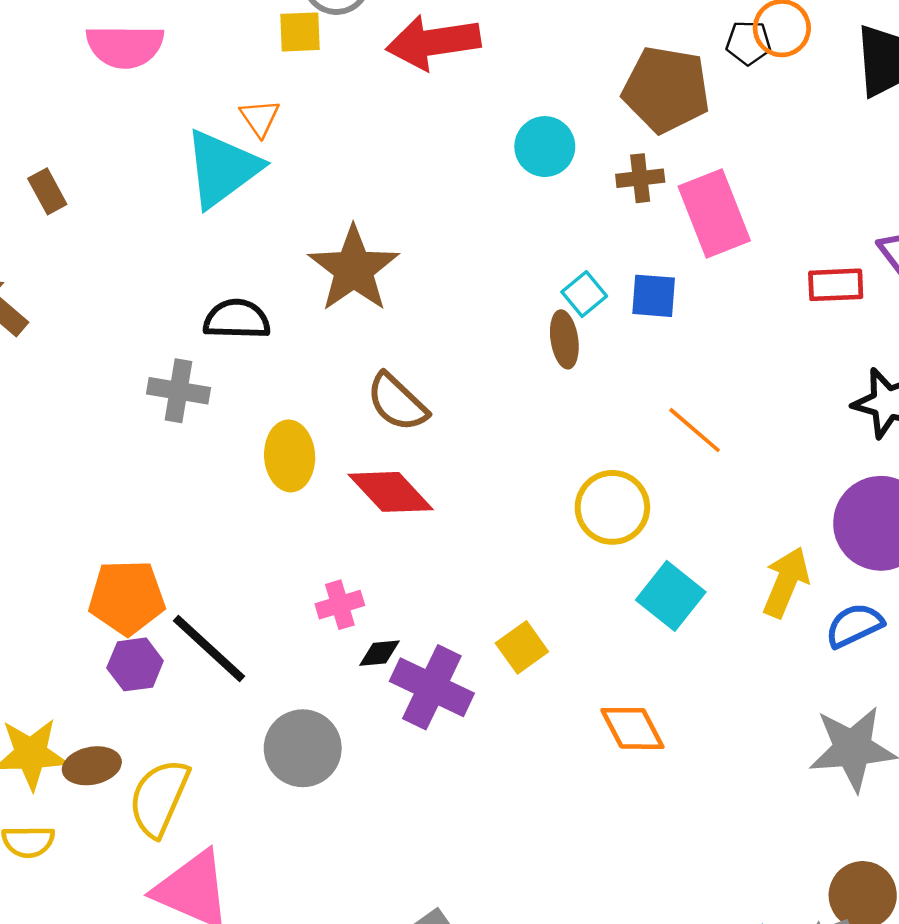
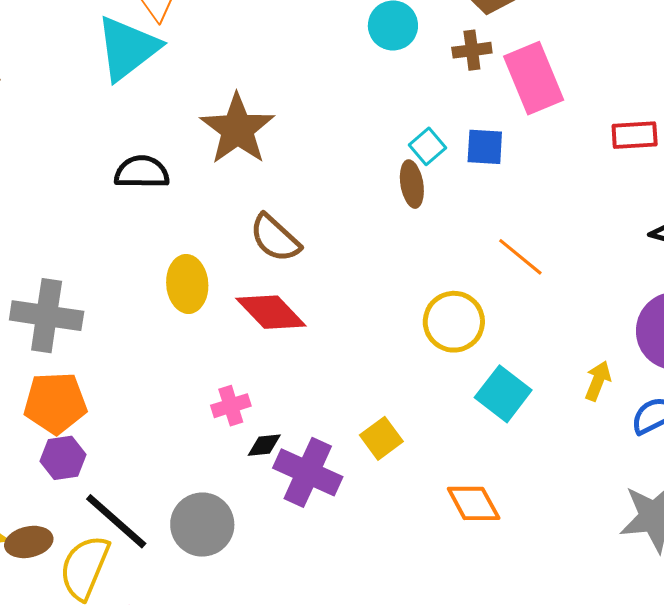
gray cross: (179, 391) -> (47, 316), moved, size x1.4
yellow arrow: (786, 582) -> (598, 381), size x0.7
black line: (209, 648) -> (116, 521), moved

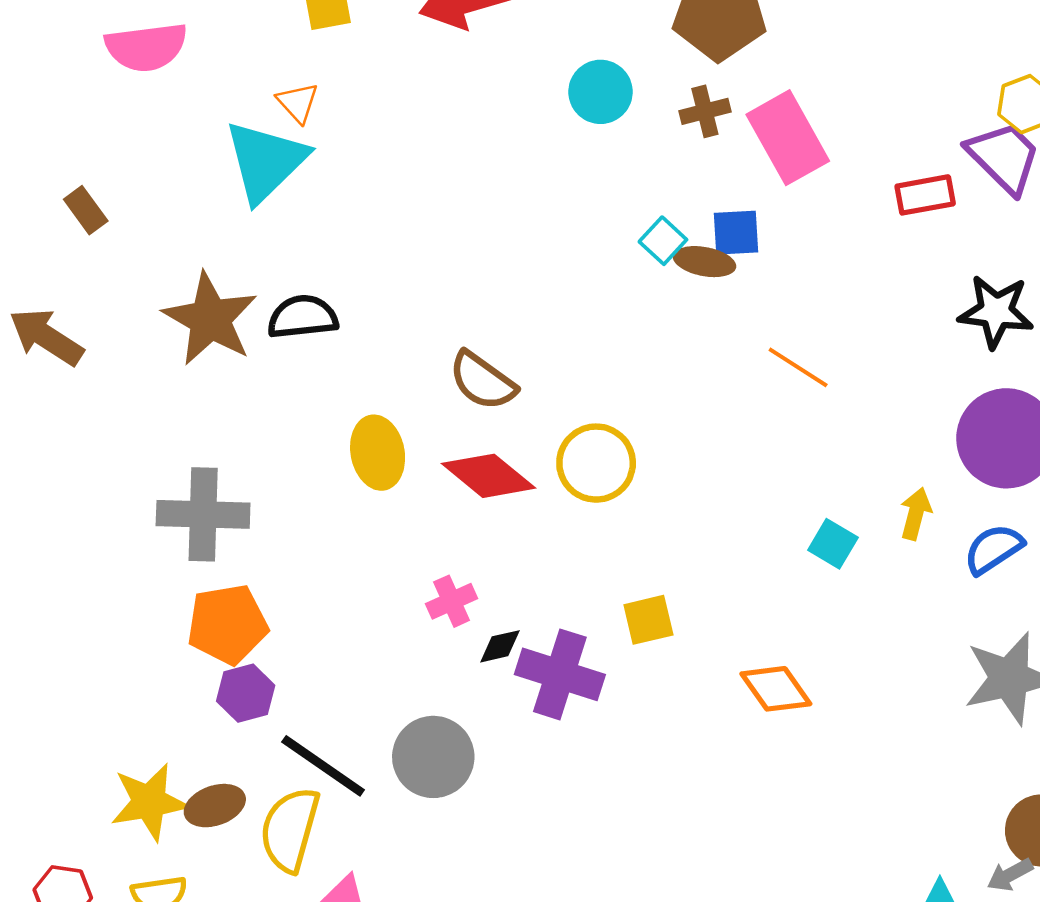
brown star: (237, 129) -> (210, 319), moved
brown ellipse: (412, 184) -> (705, 262), moved, turned -63
yellow circle: (454, 322) -> (596, 463), moved
cyan square: (503, 394) -> (833, 544), moved, size x0.7
yellow square: (381, 438) -> (648, 620), turned 30

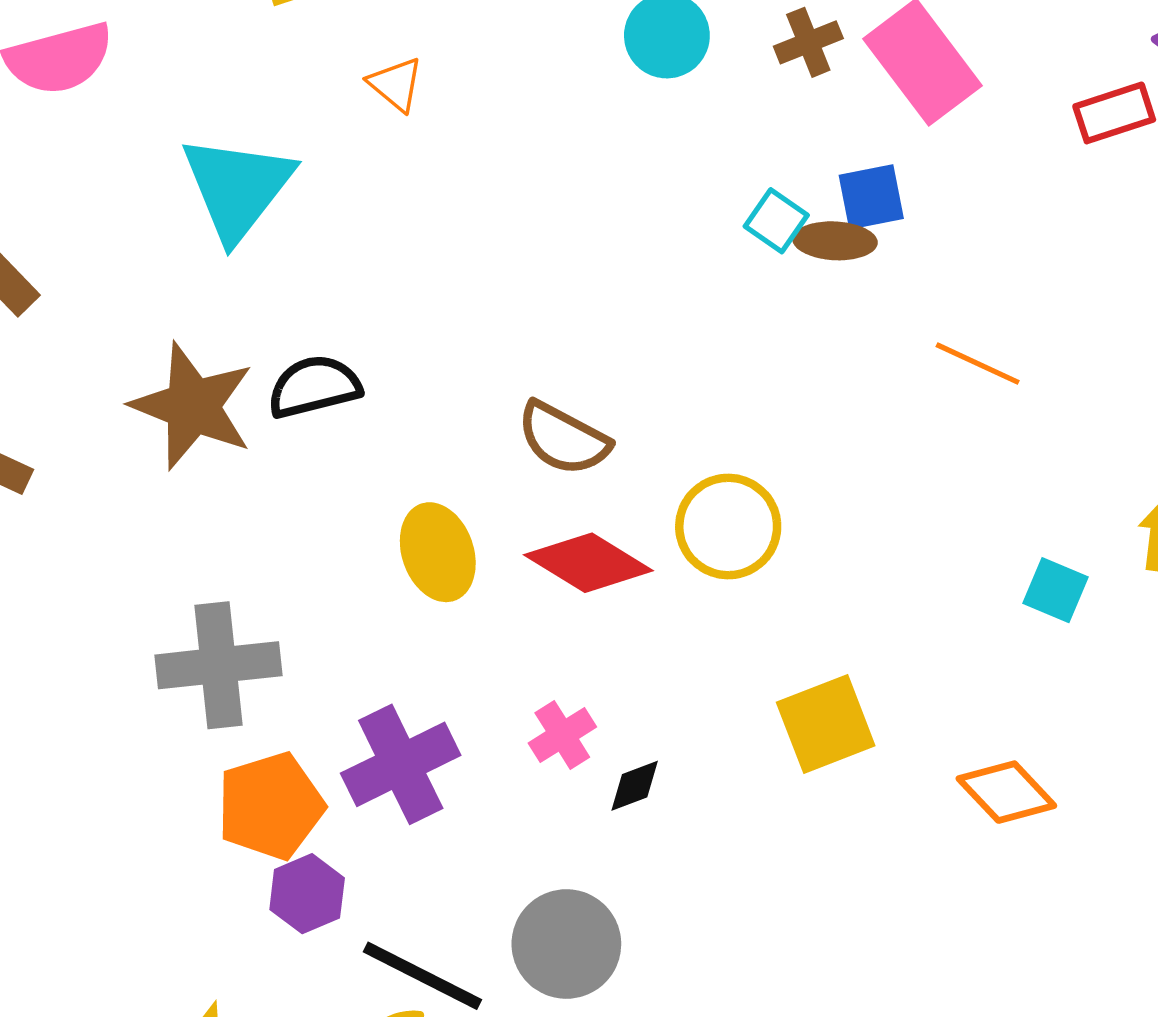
orange triangle: (298, 103) -> (396, 84), moved
yellow square: (648, 620) -> (826, 724), size x1.4
purple cross: (560, 674) -> (401, 764), moved, turned -36

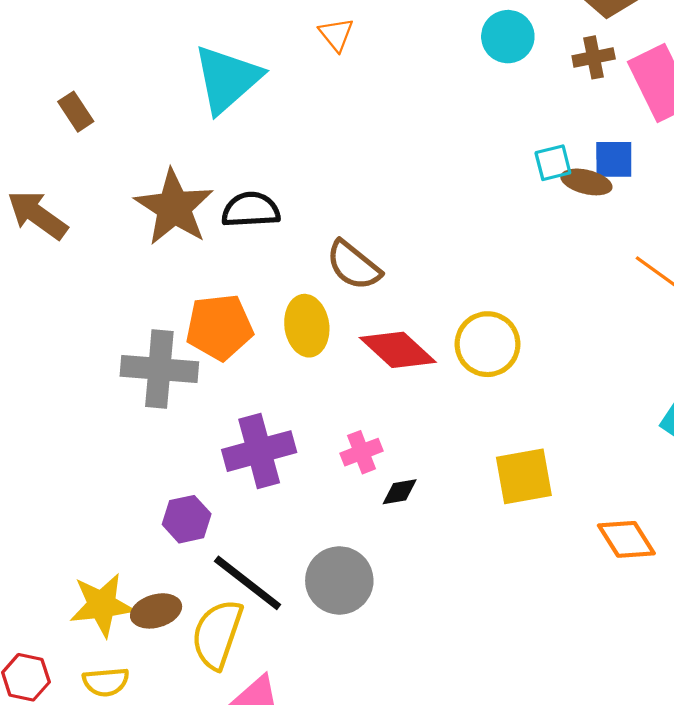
cyan square: (776, 221) -> (553, 163), turned 30
brown semicircle: (563, 439) -> (353, 265), moved
orange pentagon: (270, 806) -> (219, 327), moved

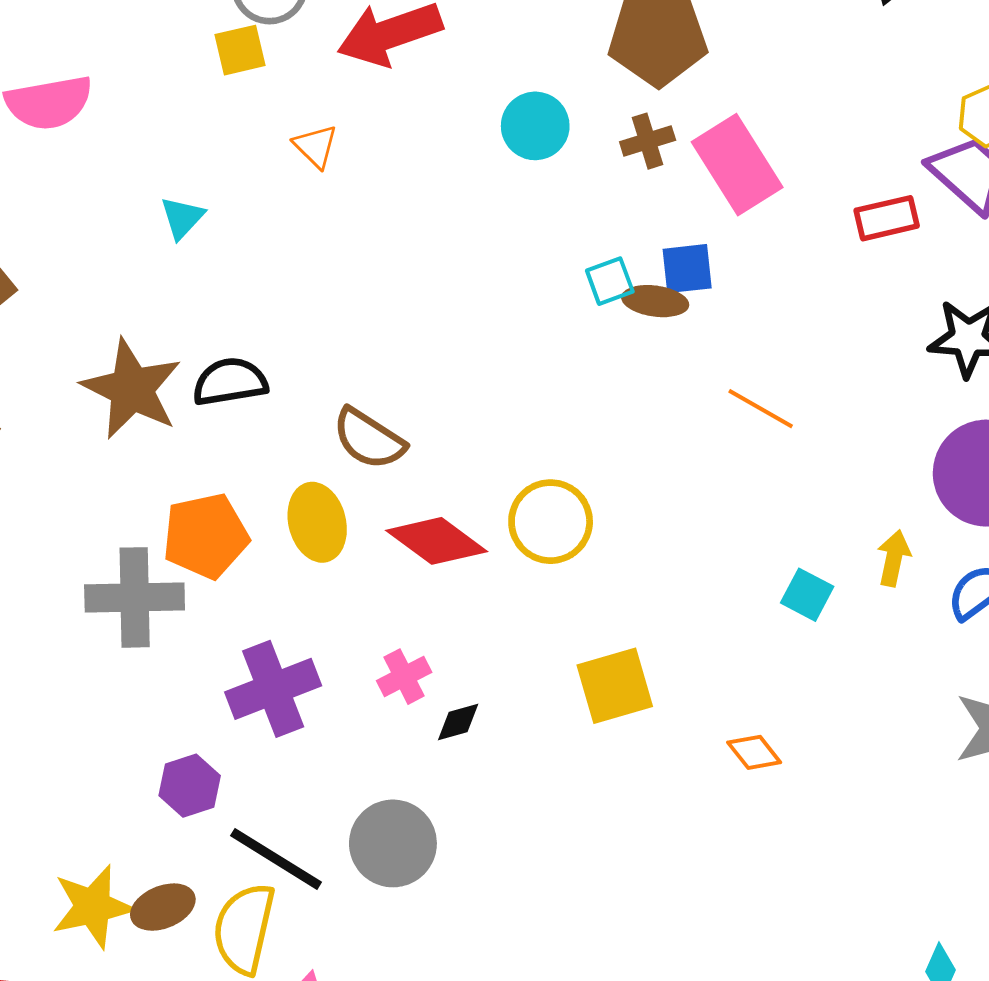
cyan triangle: (227, 79) -> (182, 218), size x0.5
orange diamond: (626, 539) -> (754, 752), size x0.7

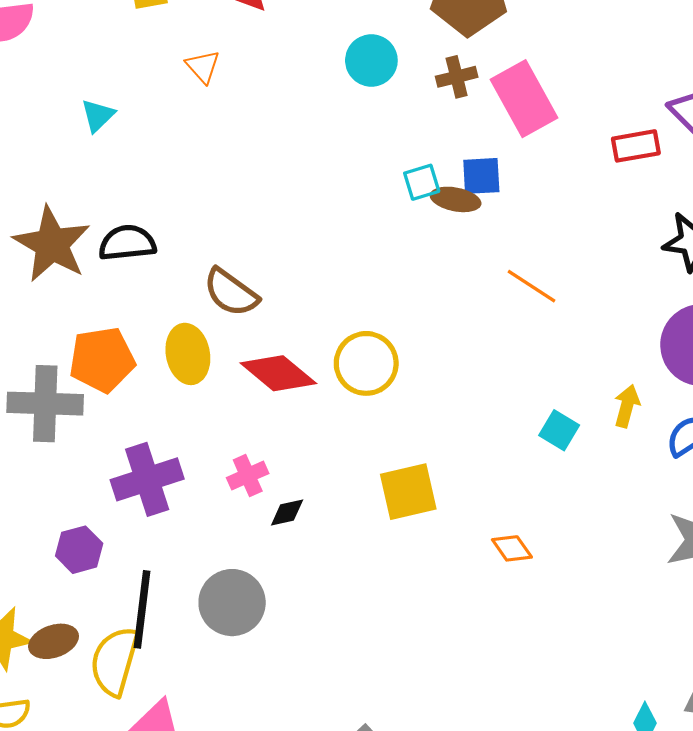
black line: (276, 859) -> (142, 609), turned 62

